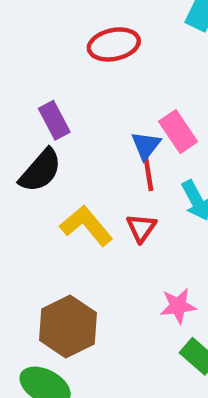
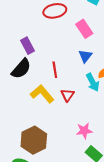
pink rectangle: (178, 132) -> (84, 29), moved
blue triangle: (146, 145) -> (85, 56), moved
red line: (148, 173) -> (55, 70), moved

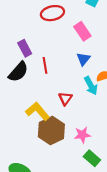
red line: (55, 70) -> (45, 65), moved
yellow L-shape: (42, 94) -> (38, 111), moved
brown hexagon: (34, 140) -> (51, 130), moved

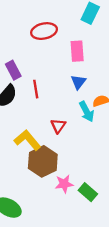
pink rectangle: (82, 31) -> (77, 51), turned 30
pink star: (82, 135) -> (64, 184), moved

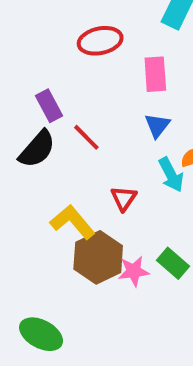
red line: (36, 89) -> (86, 137), turned -36
pink star: (64, 184) -> (134, 271), moved
green rectangle: (88, 192) -> (173, 263), moved

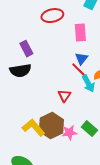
red line: (86, 137) -> (78, 70), moved
black semicircle: (37, 149) -> (20, 71), turned 40
yellow L-shape: (73, 222) -> (33, 128), moved

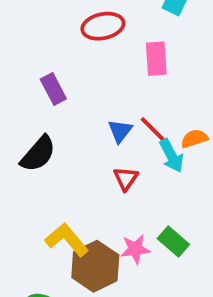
blue triangle: (81, 59) -> (120, 131), moved
black semicircle: (20, 71) -> (38, 154), moved, turned -40
brown hexagon: (51, 126) -> (95, 266), moved

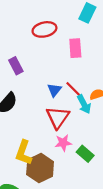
red triangle: (126, 179) -> (58, 117), size x1.6
yellow L-shape: (67, 240) -> (24, 153), turned -120
pink star: (135, 249) -> (63, 143), moved

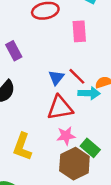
cyan arrow: (84, 104) -> (89, 93), turned -60
red triangle: (58, 117) -> (60, 108), turned 45
brown hexagon: (40, 168) -> (74, 164), moved

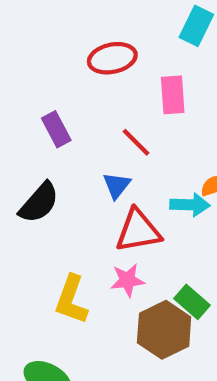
red line: (77, 76) -> (136, 142), moved
blue triangle: (56, 77) -> (117, 185), moved
pink star: (66, 136) -> (127, 280), moved

